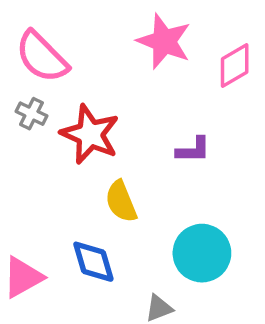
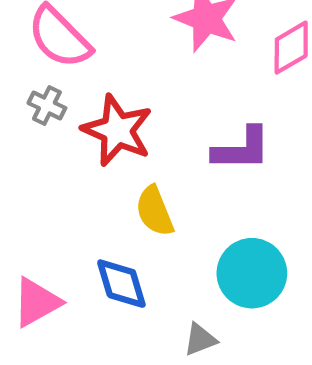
purple L-shape: (193, 150) -> (242, 149), size x1.4

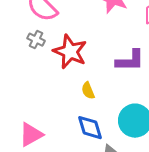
yellow semicircle: (155, 211) -> (88, 91), size x0.7
blue diamond: (121, 284) -> (90, 128), moved

